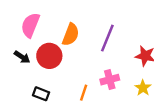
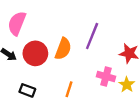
orange semicircle: (71, 35) -> (63, 49), moved
pink cross: (110, 80) -> (106, 77), moved, turned 30

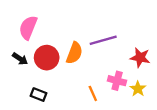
purple line: (92, 36) -> (103, 40), turned 52
orange line: (69, 89) -> (93, 93), moved, turned -42

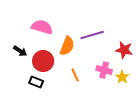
pink semicircle: (28, 28) -> (42, 27), moved, turned 85
red circle: (47, 58) -> (43, 61), moved
orange line: (93, 93) -> (75, 75), moved

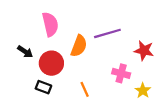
pink semicircle: (42, 27) -> (50, 24), turned 60
orange line: (75, 75) -> (85, 89), moved
yellow star: (122, 77) -> (143, 91), moved

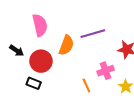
pink cross: (121, 73) -> (106, 71), turned -35
orange line: (85, 89) -> (86, 85), moved

